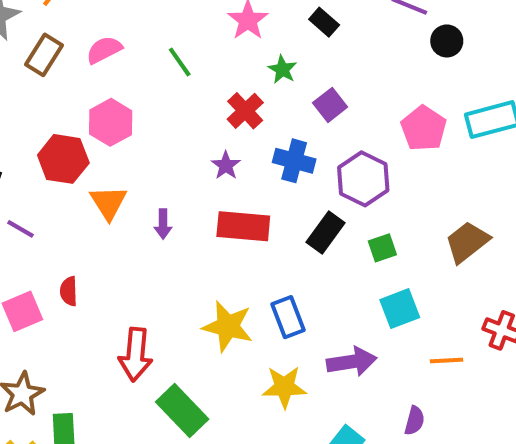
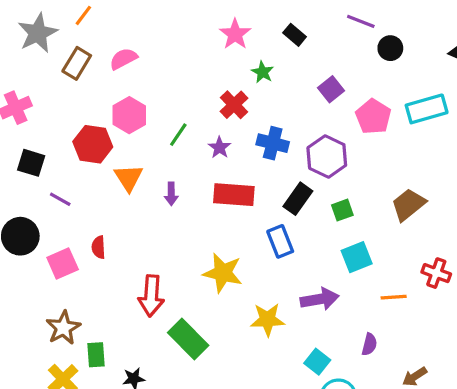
green line: (180, 62) -> (178, 135), moved, turned 70
purple square: (330, 105) -> (331, 89), moved
blue rectangle: (288, 317) -> (280, 241), moved

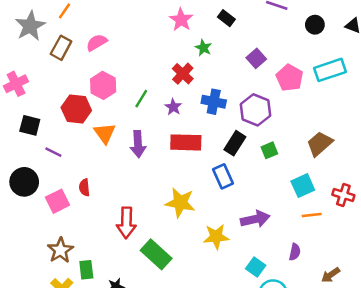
black circle: (390, 48) -> (315, 25), moved
purple arrow: (171, 194) -> (138, 144), size x1.5
cyan square: (357, 257) -> (303, 186), moved

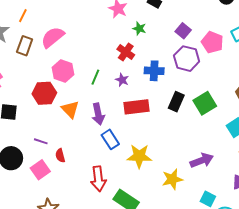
pink semicircle: (97, 43) -> (53, 37), size x1.4
purple hexagon: (255, 110) -> (187, 59), moved
green square: (269, 150) -> (205, 103), size x1.6
purple line: (53, 152) -> (41, 141), moved
blue rectangle: (223, 176) -> (110, 139), moved

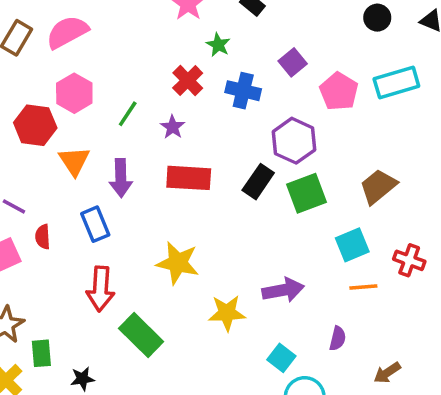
purple hexagon: (187, 59) -> (294, 141), moved
blue cross: (154, 71) -> (243, 91), moved
blue rectangle: (110, 139) -> (95, 224), moved

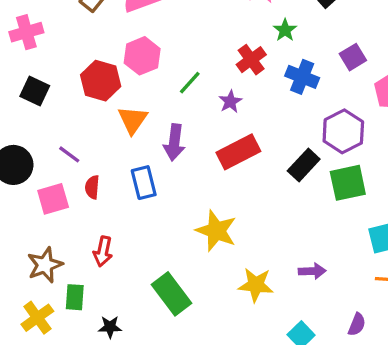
red rectangle: (189, 178) -> (238, 152), turned -39
red arrow: (100, 289) -> (103, 251), moved, size x0.7
purple arrow: (283, 290) -> (312, 271), size x0.7

